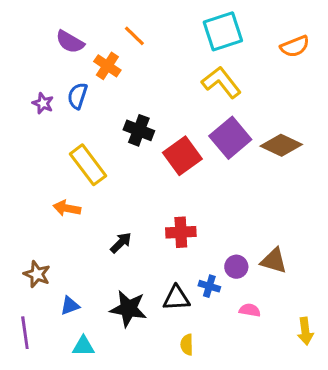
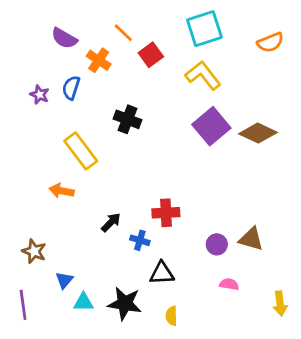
red square: (182, 156) -> (151, 55), moved, size x0.7
blue cross: (209, 286) -> (140, 240), moved
blue triangle: (70, 306) -> (64, 280), turned -30
black star: (128, 309) -> (125, 303), moved
cyan triangle: (83, 346) -> (83, 302), moved

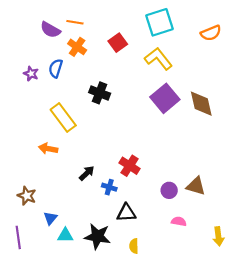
orange line: (123, 33) -> (75, 22), moved, turned -35
brown diamond: (258, 133) -> (201, 104), turned 52
red cross: (166, 213) -> (130, 166), turned 36

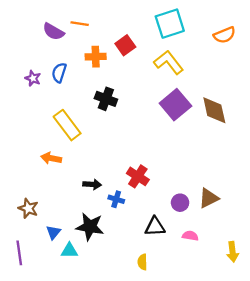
orange cross: (77, 47) -> (96, 57), moved, turned -36
black arrow: (87, 173) -> (92, 184), turned 49
brown triangle: (196, 186) -> (209, 198), turned -42
black triangle: (126, 213) -> (155, 227), moved
black star: (97, 236) -> (90, 227), moved

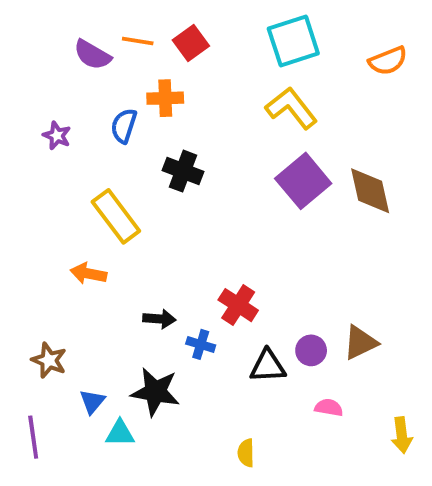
red square: (125, 45) -> (191, 43), moved
blue semicircle: (59, 73) -> (124, 126), moved
black triangle: (155, 227) -> (268, 366), moved

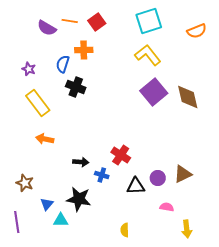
black cross: (183, 171) -> (76, 87), moved
yellow rectangle: (116, 216) -> (38, 103), moved
yellow arrow: (402, 435) -> (187, 229), moved

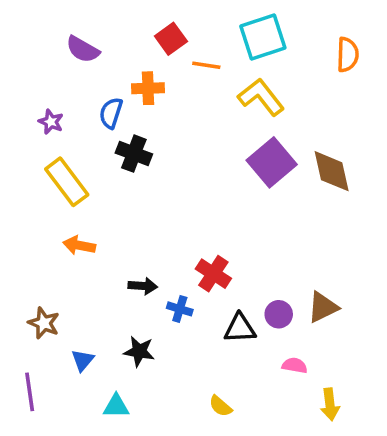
orange line: (70, 21) -> (206, 65), moved
orange semicircle: (197, 31) -> (348, 55), turned -66
black star: (79, 199) -> (139, 351), size x0.7
cyan triangle: (61, 220) -> (116, 406), moved
yellow semicircle: (125, 230) -> (220, 406), turned -48

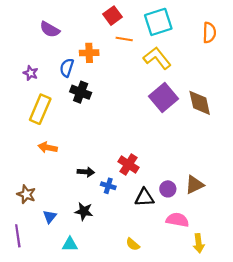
red square: (171, 39) -> (113, 16), moved
yellow rectangle: (67, 182) -> (40, 109), turned 60
pink semicircle: (295, 365) -> (177, 220), size x1.5

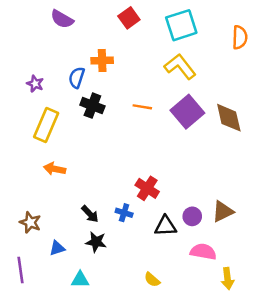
purple semicircle: (50, 29) -> (62, 19), moved
orange line: (124, 39) -> (142, 107), moved
black arrow: (86, 172) -> (90, 214), moved, turned 42
blue triangle: (50, 217) -> (57, 248), turned 32

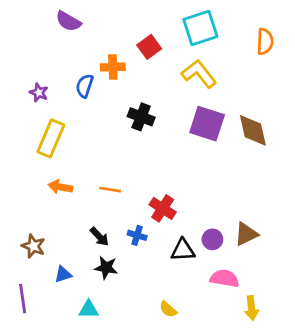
red square: (129, 18) -> (149, 47), moved
black cross: (92, 106) -> (141, 117), moved
orange line: (142, 107) -> (110, 190), moved
purple square: (187, 112) -> (207, 124), turned -32

